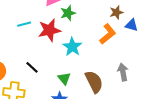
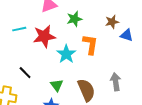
green star: (68, 13) -> (74, 19), moved
orange L-shape: (108, 34) -> (90, 44), moved, turned -45

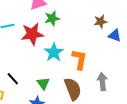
green star: (74, 19) -> (52, 18), moved
orange L-shape: (90, 44) -> (79, 59), moved
black line: (25, 73) -> (13, 79), moved

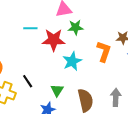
orange L-shape: (79, 59) -> (104, 51), moved

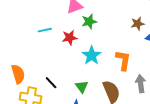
red star: (54, 40) -> (70, 38), size x0.7
orange L-shape: (104, 51) -> (123, 60), moved

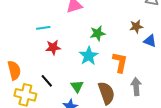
green star: (89, 22) -> (98, 33), moved
red star: (70, 38) -> (53, 47), moved

